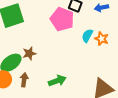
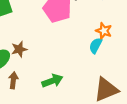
cyan semicircle: (87, 36) -> (96, 46), moved

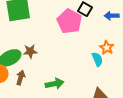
cyan semicircle: (96, 46) -> (97, 59), turned 120

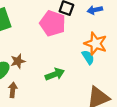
orange star: (107, 48) -> (96, 44), size x1.5
green arrow: (54, 84) -> (55, 74), moved

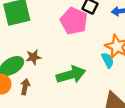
green arrow: (55, 74) -> (71, 75), size x1.4

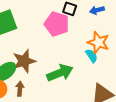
brown star: (33, 57) -> (24, 61), size x1.6

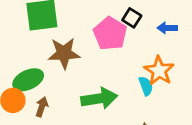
brown star: (24, 61) -> (64, 53), moved

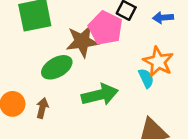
brown star: (64, 53) -> (82, 41), moved
green ellipse: (28, 80) -> (57, 67), moved

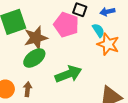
brown star: (82, 41) -> (36, 38), moved
cyan semicircle: (146, 78) -> (98, 30), moved

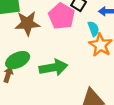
green ellipse: (34, 58) -> (18, 60), moved

